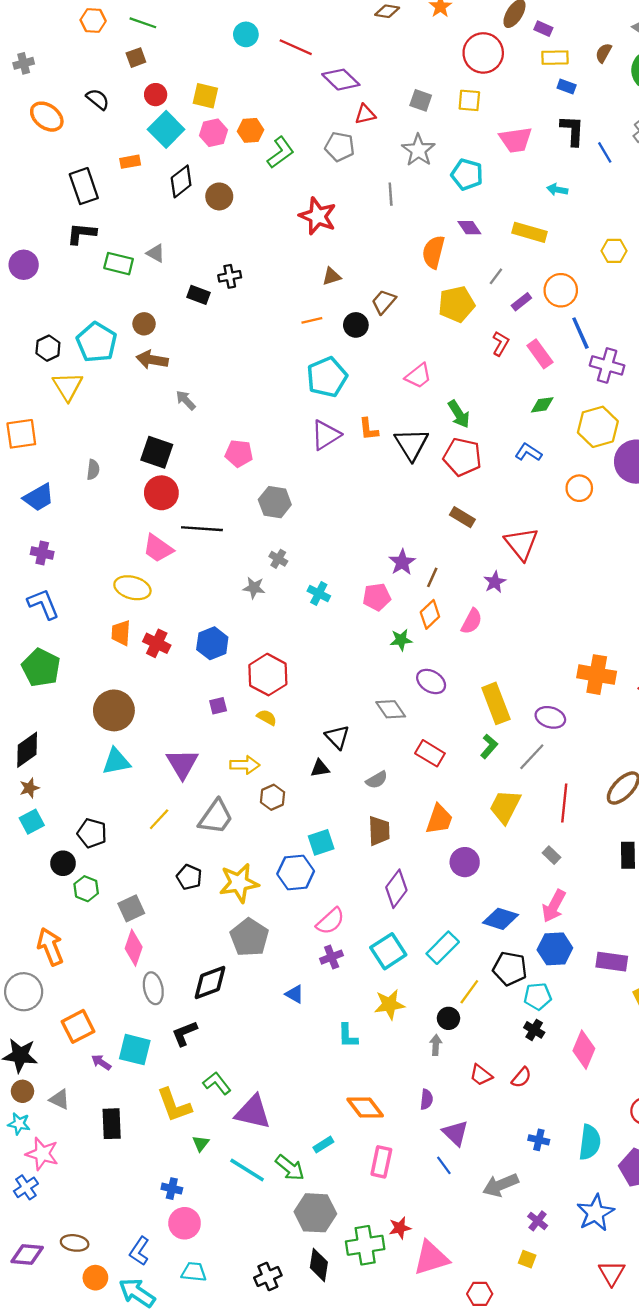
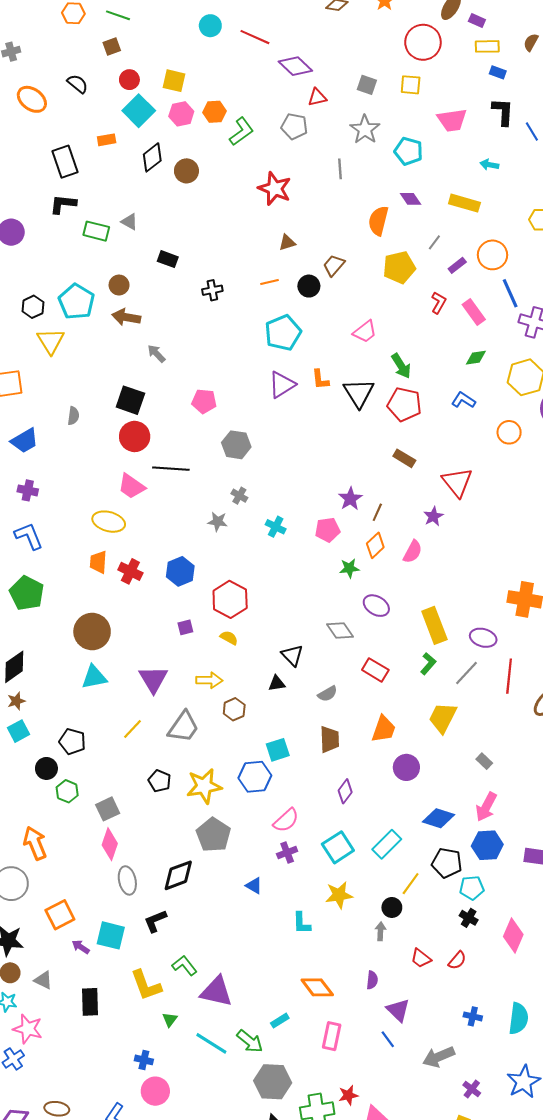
black cross: (230, 276) -> (212, 290), moved
red line: (564, 803) -> (509, 676), moved
purple diamond: (396, 889) -> (345, 791), size x0.7

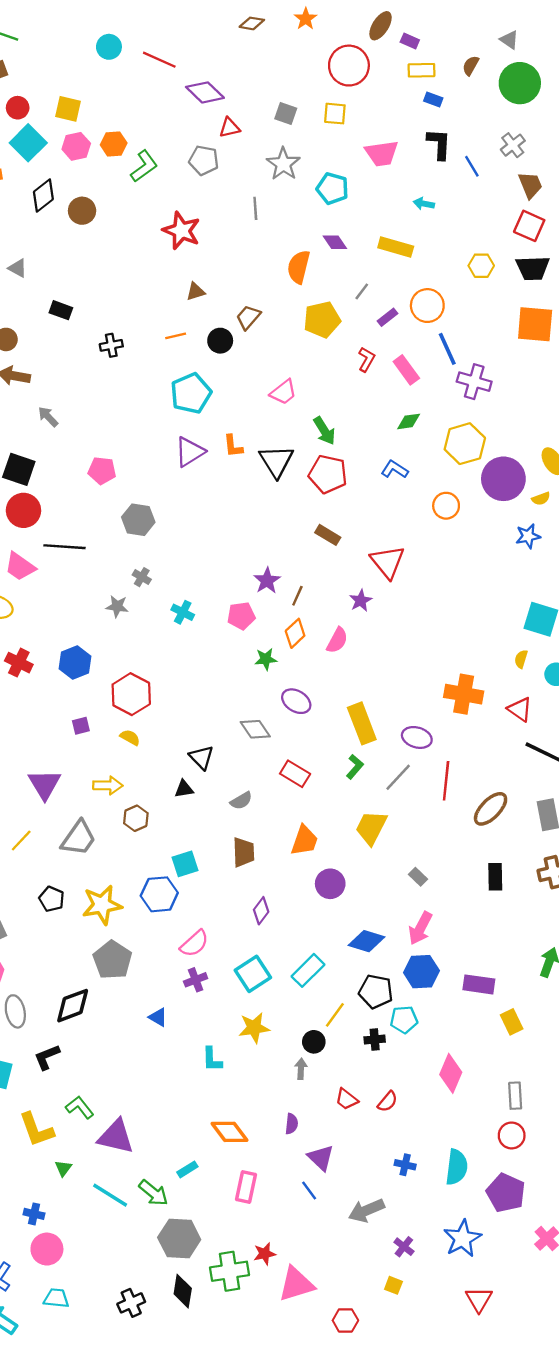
black cross: (469, 918) -> (375, 1039), moved, turned -36

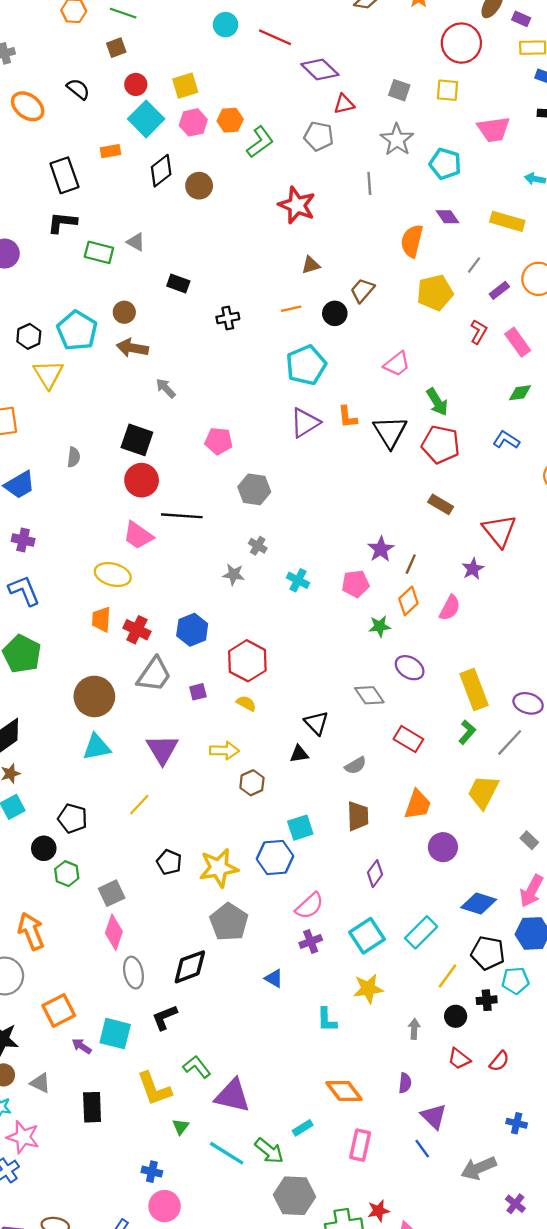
yellow square: (68, 109) -> (185, 86), turned -30
gray trapezoid: (79, 838) -> (154, 675), moved
black circle: (314, 1042) -> (456, 1016), moved

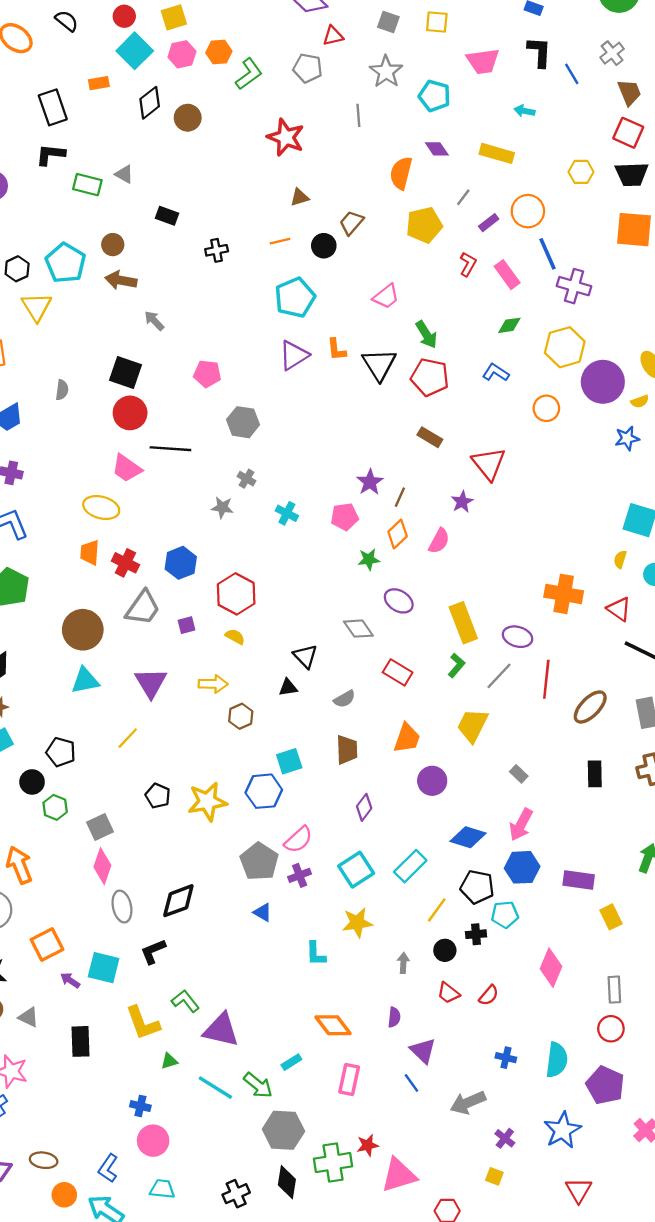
gray pentagon: (229, 922) -> (259, 862), moved
green triangle: (181, 1127) -> (169, 1061), turned 36

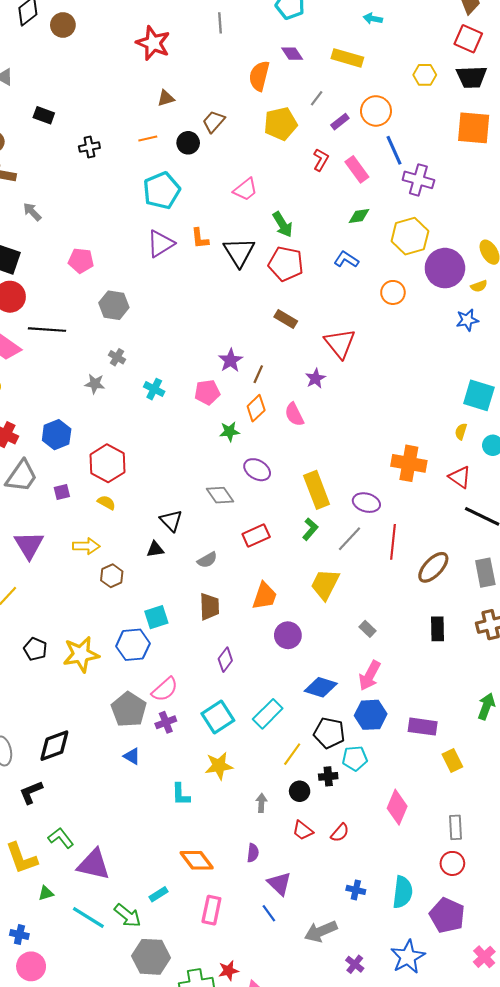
pink semicircle: (439, 541) -> (294, 414), turned 125
red rectangle: (398, 672) -> (256, 535), turned -55

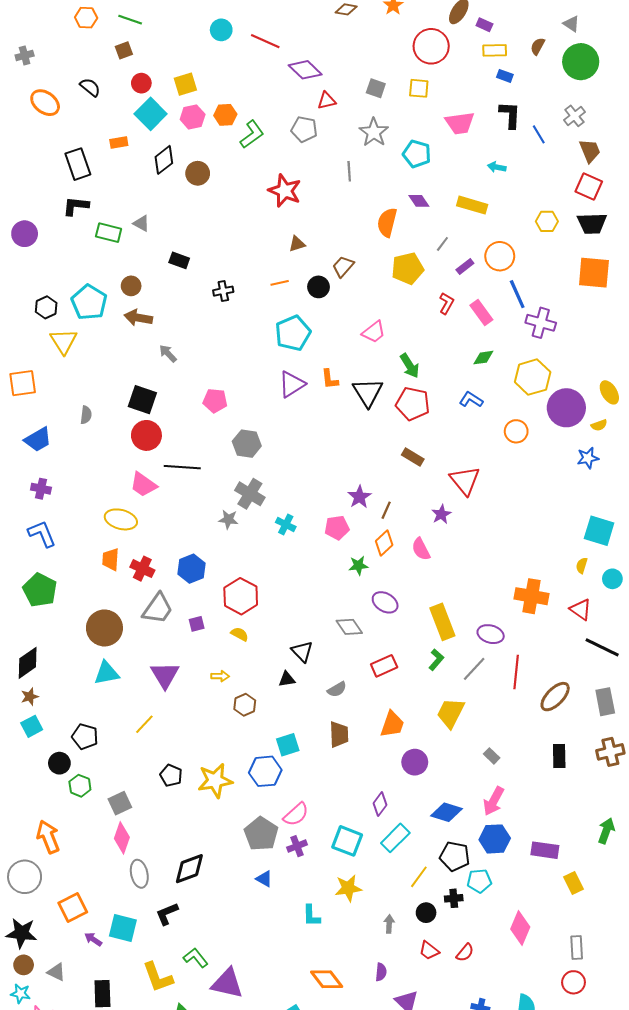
gray cross: (117, 357) -> (250, 494), size x1.8
yellow arrow: (86, 546) -> (220, 676), size x0.7
purple diamond: (225, 660) -> (380, 804), moved
cyan square: (218, 717) -> (347, 841), turned -36

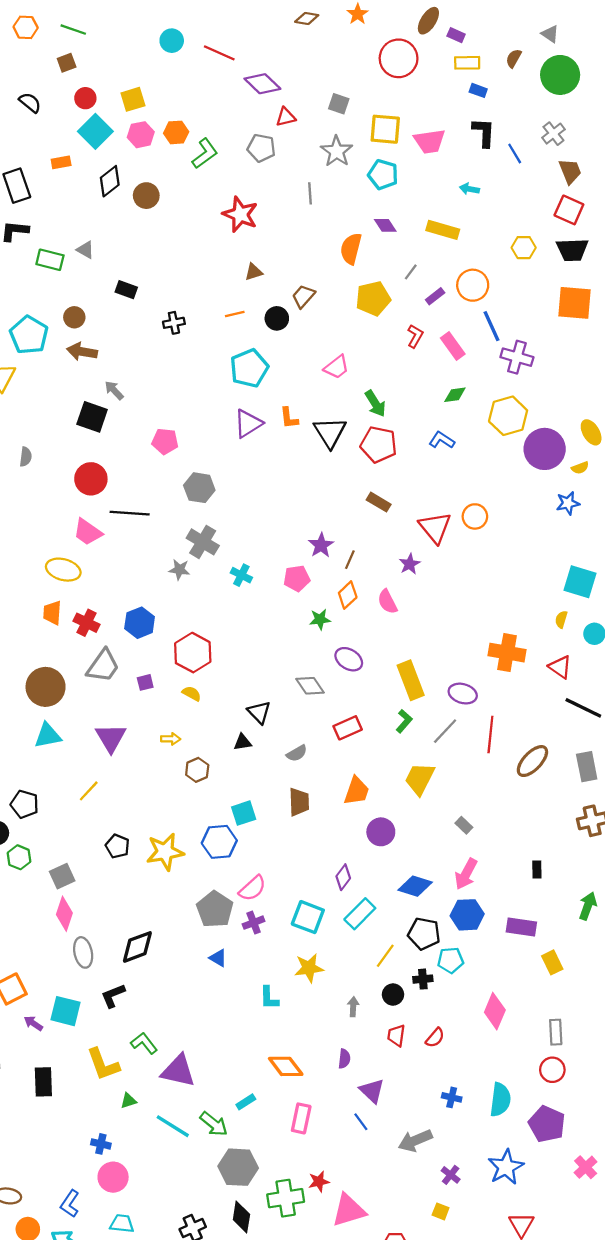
yellow square: (419, 88) -> (385, 129), moved, size x1.4
black square: (142, 400) -> (92, 417), moved
orange circle: (516, 431) -> (475, 516), moved
black rectangle: (559, 756) -> (537, 869), moved, size x0.7
red trapezoid: (429, 951) -> (396, 1035), turned 60

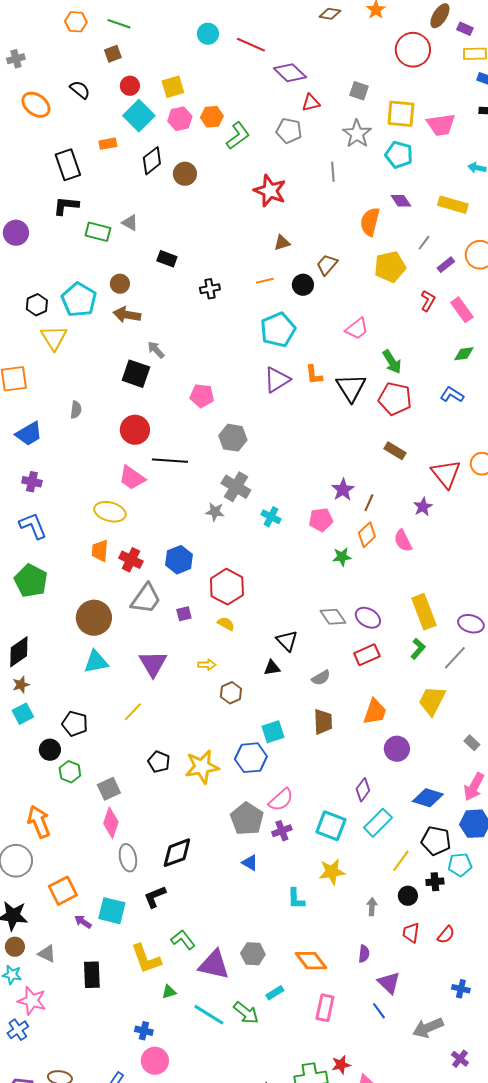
purple ellipse: (349, 659) -> (368, 618), moved
gray hexagon: (238, 1167) -> (253, 954), moved, size x0.7

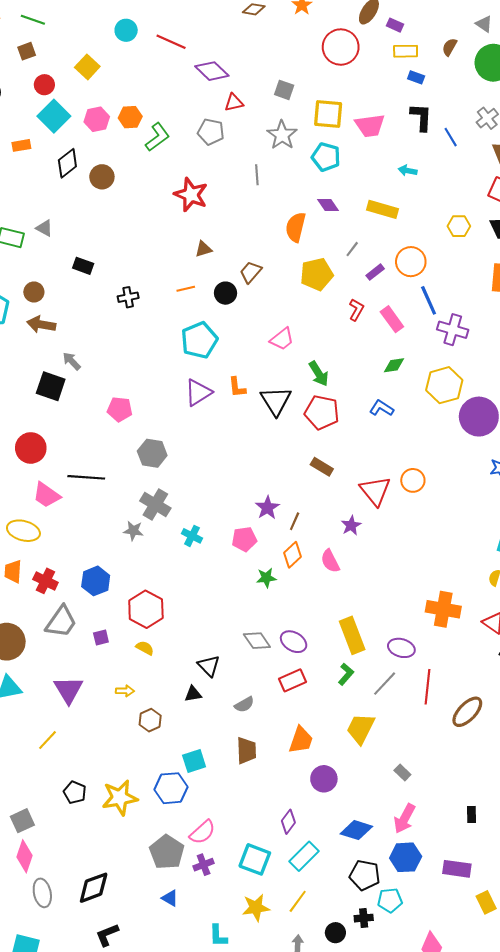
yellow square: (173, 87) -> (87, 67), moved, turned -30
red circle: (135, 430) -> (31, 448), moved
yellow line: (401, 861) -> (298, 901), moved
black L-shape: (155, 897) -> (107, 935), moved

